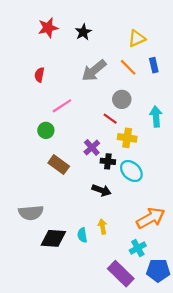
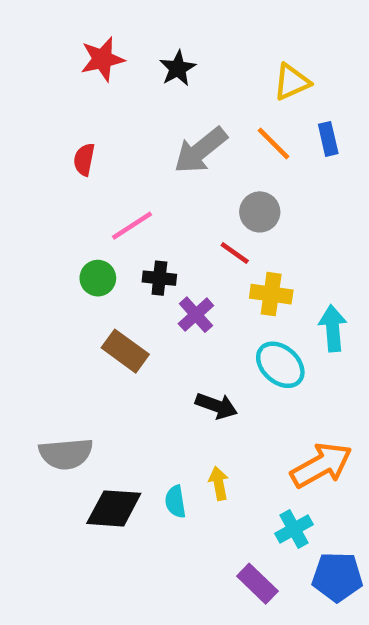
cyan arrow: (156, 116) -> (333, 328), moved
black cross: (108, 161) -> (159, 278), moved
purple rectangle: (121, 274) -> (257, 584), size x0.7

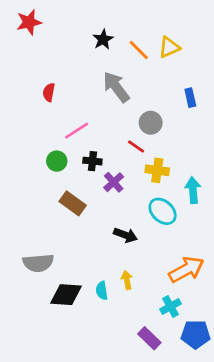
red star: (102, 59) -> (29, 22), moved
blue rectangle: (328, 139) -> (190, 98), moved
orange line: (273, 144) -> (139, 50), moved
gray arrow: (200, 150) -> (116, 87), turned 92

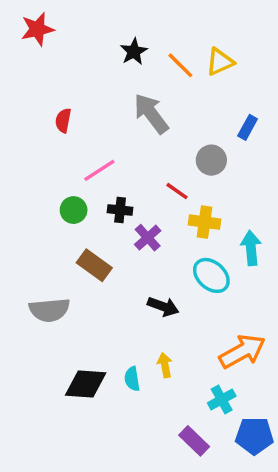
blue rectangle: (190, 98) -> (248, 127), turned 42
gray circle: (151, 123) -> (211, 160), moved
gray semicircle: (38, 263) -> (49, 310), moved

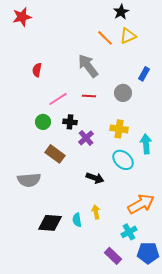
black star: (134, 52) -> (121, 12), moved
red line: (177, 191) -> (89, 96), moved, turned -32

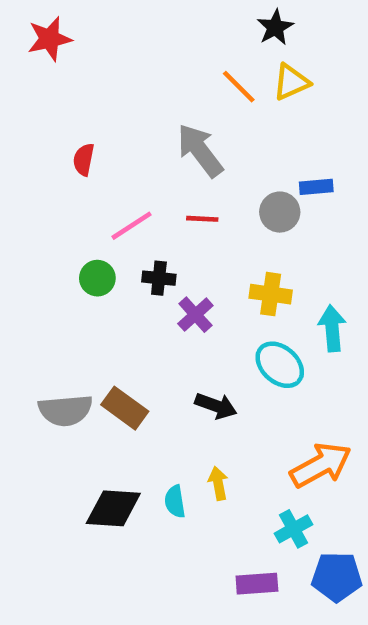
blue rectangle: (144, 74) -> (316, 187), moved, turned 56
brown rectangle: (55, 154) -> (125, 408), moved
purple rectangle: (113, 256) -> (257, 584), turned -48

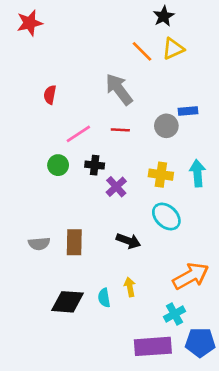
cyan arrow: (332, 328) -> (197, 173), moved
brown rectangle: (125, 408) -> (74, 242), turned 55
gray semicircle: (65, 410) -> (39, 244), size x0.7
purple rectangle: (257, 584) -> (153, 346), size x1.5

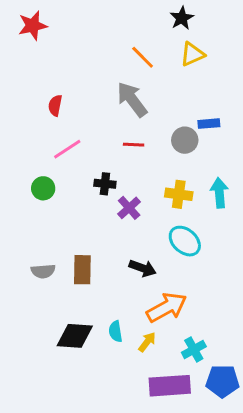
orange line: (142, 51) -> (143, 57), moved
pink line: (78, 134) -> (67, 149), moved
green circle: (58, 165) -> (43, 188), moved
orange arrow: (191, 276) -> (167, 307), moved
yellow arrow: (130, 287) -> (147, 342), moved, turned 48

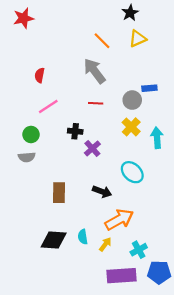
yellow cross: (179, 194) -> (131, 127), moved, turned 36
gray semicircle: (43, 271) -> (27, 157), moved

